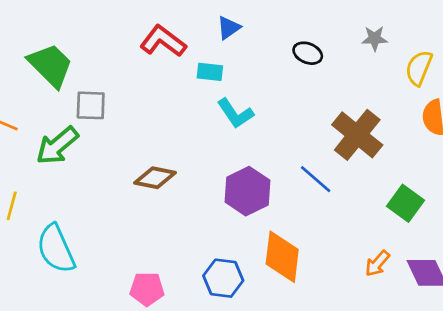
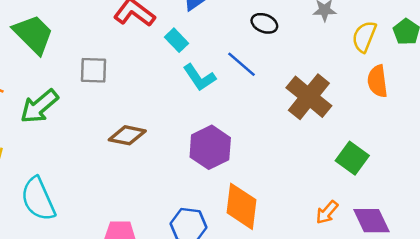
cyan rectangle: (210, 72) -> (177, 40), turned 40
gray square: (91, 105) -> (93, 70), moved
blue line: (316, 179) -> (241, 64), moved

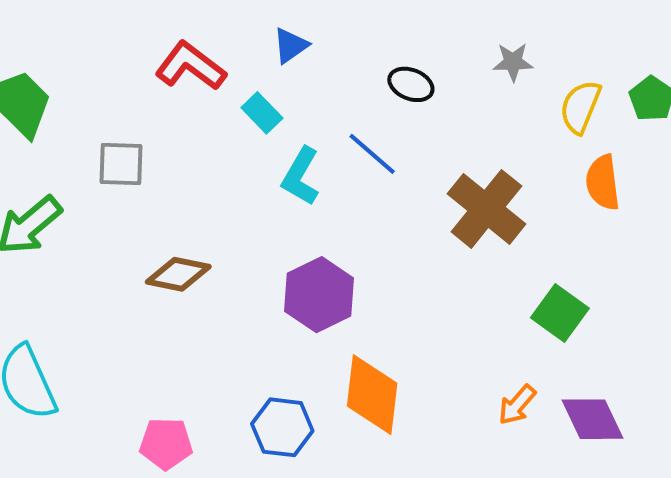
cyan L-shape: (199, 77) -> (301, 176), turned 64

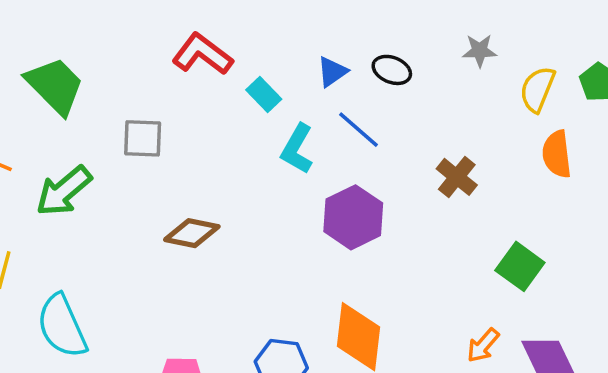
blue triangle: (290, 46) -> (332, 72), moved
brown cross: (486, 209) -> (457, 177), size x0.6
purple hexagon: (319, 295) -> (353, 217), moved

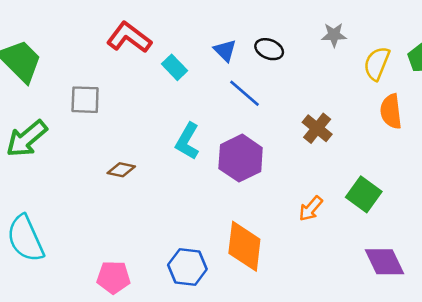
blue triangle: (332, 72) -> (225, 50), turned -40
cyan L-shape: (297, 149) -> (187, 141), moved
brown diamond: (192, 233) -> (121, 170), size x0.7
orange arrow: (483, 345) -> (311, 209), moved

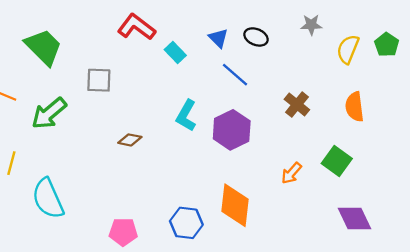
orange semicircle: (391, 111) -> (355, 107), moved

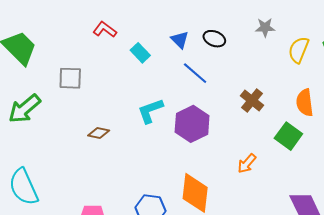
red L-shape: (136, 27) -> (105, 30), size x0.7
cyan L-shape: (186, 116) -> (150, 111), turned 40
green square: (337, 161) -> (288, 136), moved

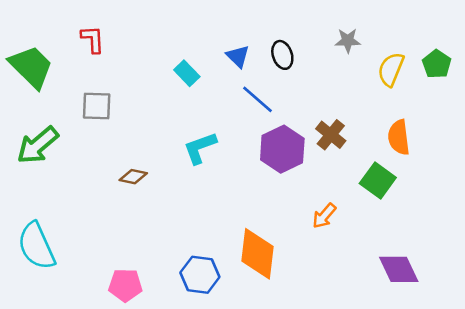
red L-shape: (105, 30) -> (93, 39), moved, turned 50
black ellipse: (214, 39) -> (282, 55), turned 50
purple hexagon: (192, 124) -> (282, 149), moved

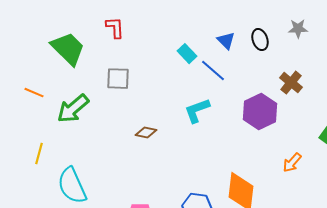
gray star: (348, 41) -> (298, 29), moved
blue line: (257, 99) -> (213, 71), moved
brown cross: (331, 135) -> (291, 83), moved

